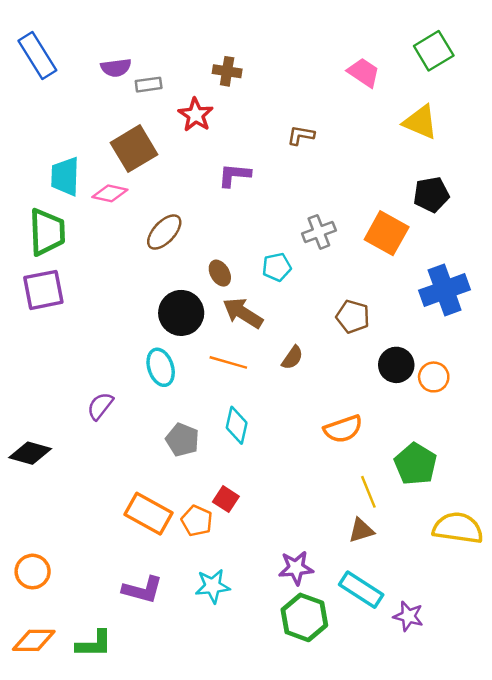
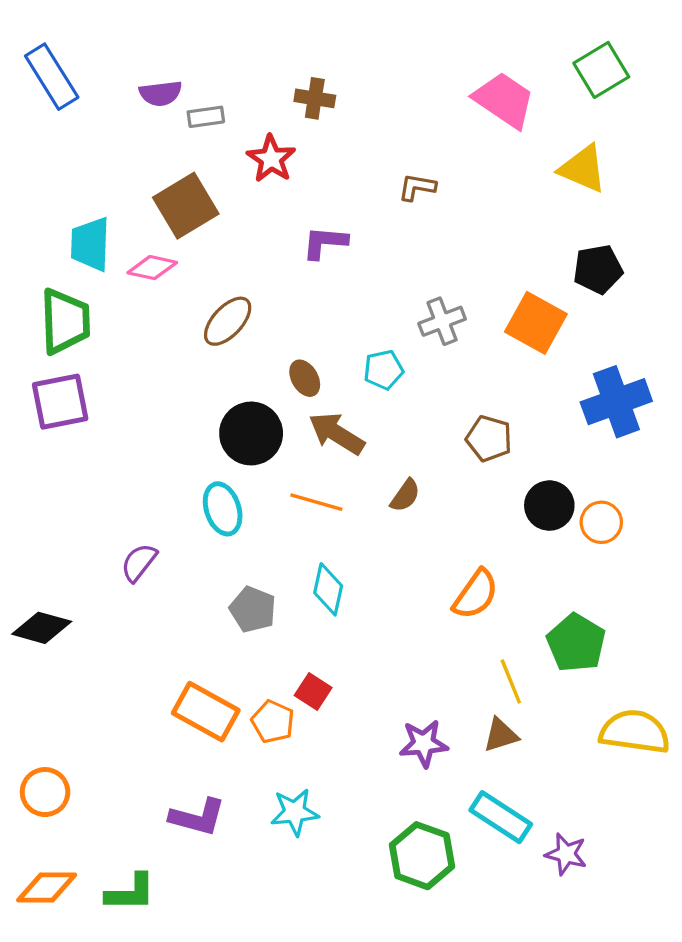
pink trapezoid: (364, 72) -> (504, 100), size x1.4
orange semicircle: (343, 429) -> (476, 594), turned -36
purple star: (296, 568) -> (424, 743), moved

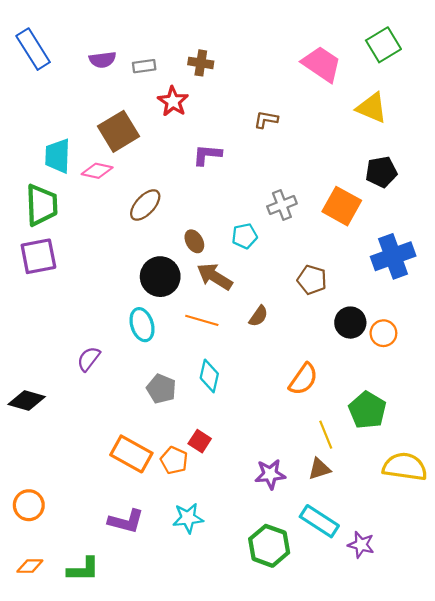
gray rectangle: (206, 117) -> (144, 66), moved
orange diamond: (47, 888) -> (30, 566), size x0.7

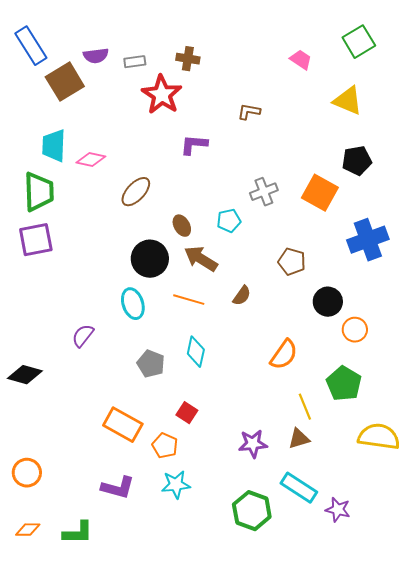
pink trapezoid: (321, 64) -> (301, 60), size x0.6
red star: (173, 101) -> (162, 95), size x1.4
brown square: (119, 131) -> (65, 82), moved
orange circle: (383, 333) -> (355, 330), moved
orange pentagon: (174, 460) -> (165, 446), moved

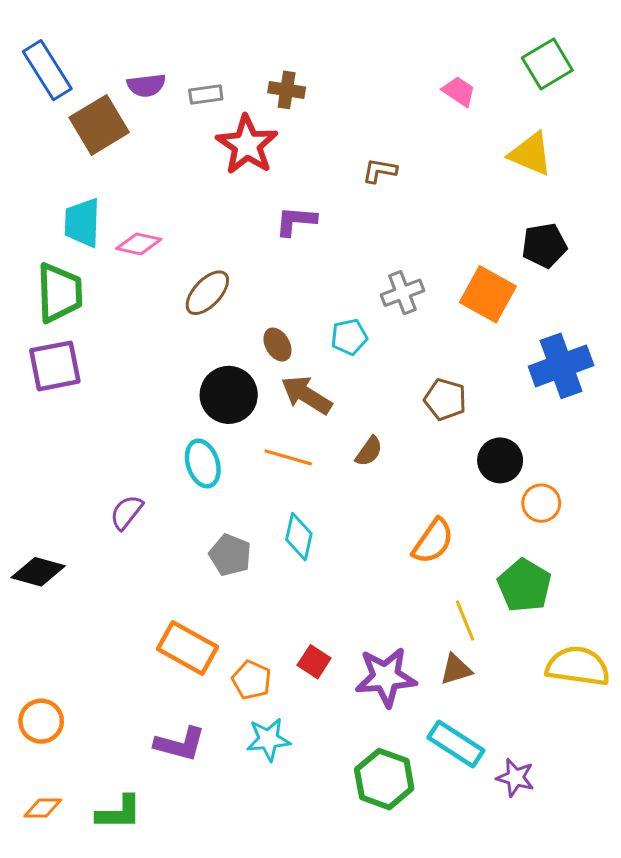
red square: (187, 413) -> (314, 662), moved
purple star: (253, 444) -> (386, 677), size x1.4

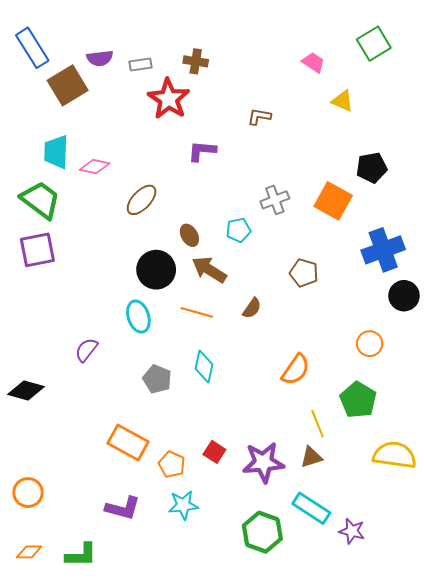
yellow triangle: (531, 154) -> (343, 101), moved, size x0.7
green trapezoid: (59, 293) -> (41, 200), turned -51
black circle: (500, 460) -> (404, 296), moved

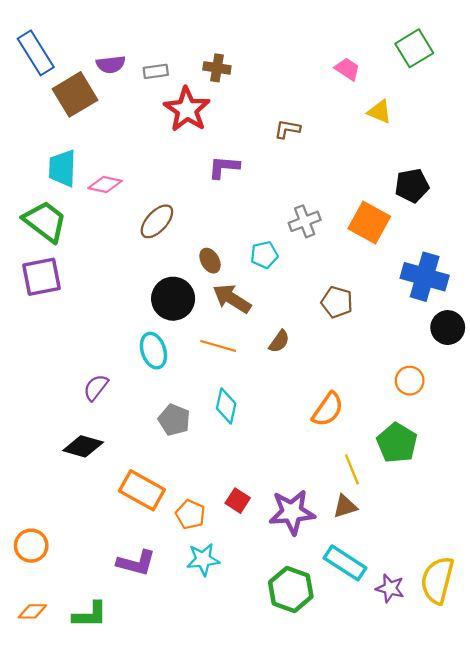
blue cross: (383, 250) -> (425, 277), turned 36
black diamond: (26, 390) -> (83, 446), moved
yellow semicircle: (395, 455) -> (437, 580), moved, turned -84

